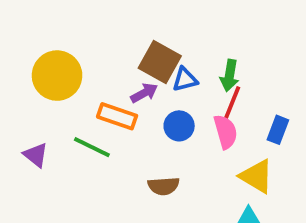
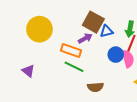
blue circle: (179, 126) -> (116, 55), moved
green line: (92, 147) -> (74, 67), moved

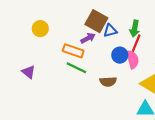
yellow circle: (39, 29) -> (40, 29), size x0.6
brown semicircle: (95, 87) -> (108, 82), moved

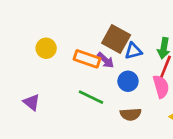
purple arrow: (88, 38) -> (106, 60), turned 72
orange rectangle: (73, 51) -> (87, 59), moved
blue circle: (120, 55) -> (128, 81), moved

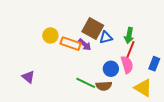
yellow circle: (46, 48) -> (50, 35), moved
blue circle: (128, 81) -> (111, 69), moved
green line: (91, 97) -> (86, 83), moved

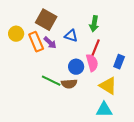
brown square: (93, 28) -> (46, 20), moved
green arrow: (129, 35) -> (94, 24), moved
blue triangle: (106, 38) -> (71, 36), turned 32
orange rectangle: (71, 44) -> (36, 42), turned 48

